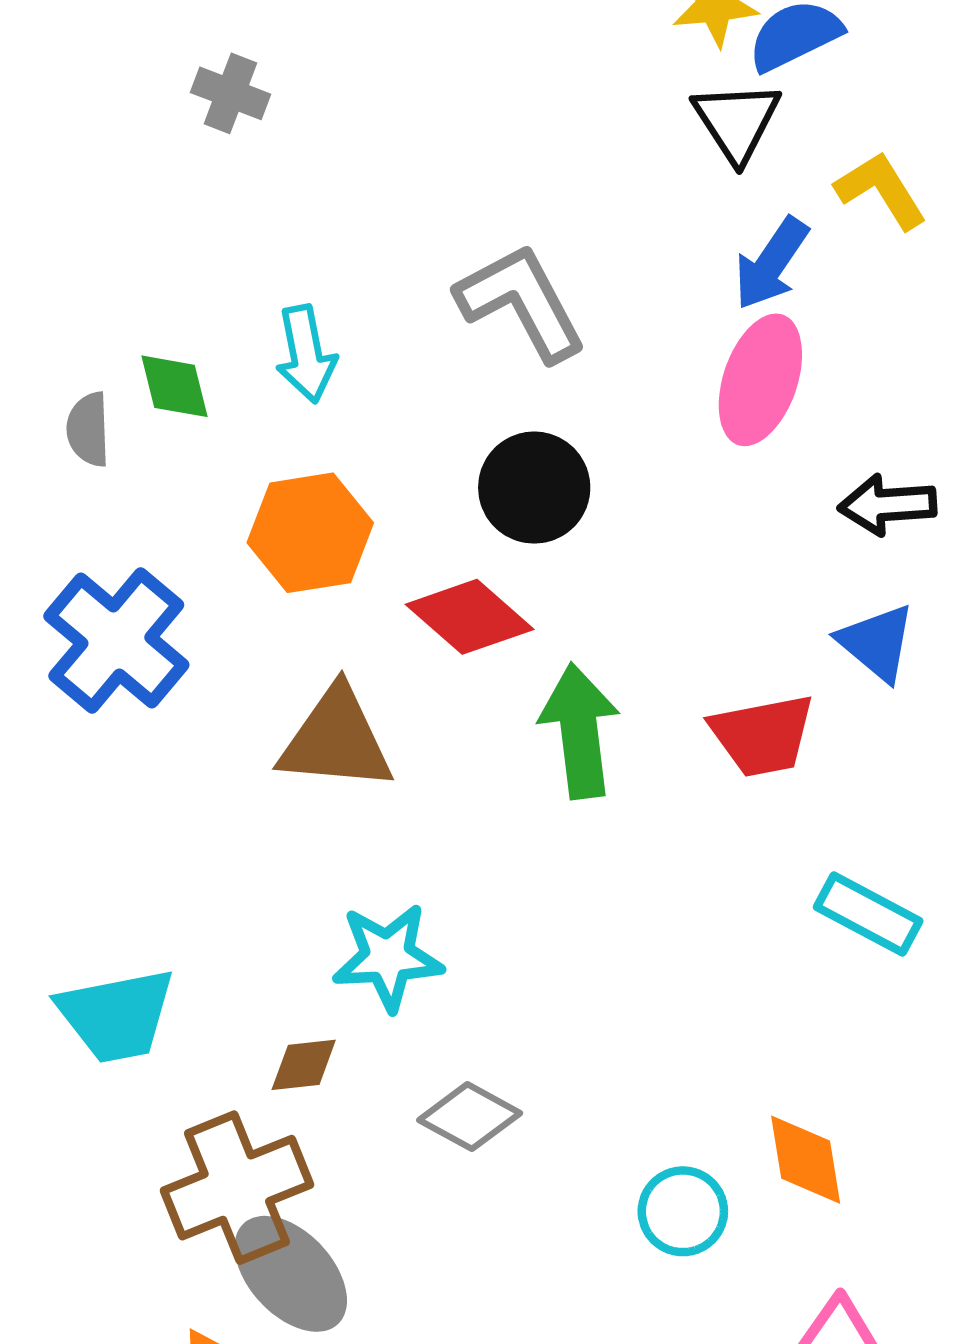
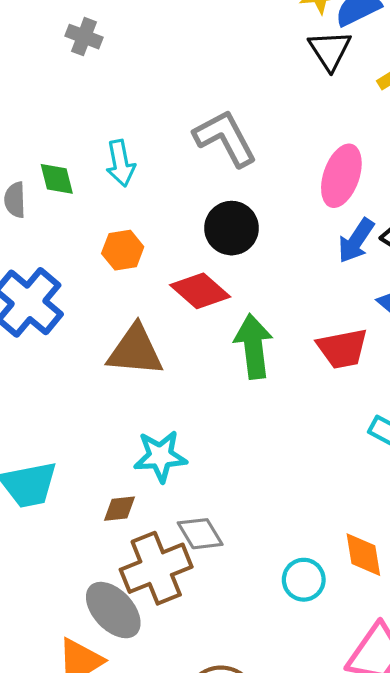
blue arrow: (771, 264) -> (356, 241), moved
orange hexagon: (310, 533) -> (123, 250), size x0.7
gray diamond: (470, 1117) -> (200, 534), turned 30
brown cross: (237, 1188) -> (156, 568), moved

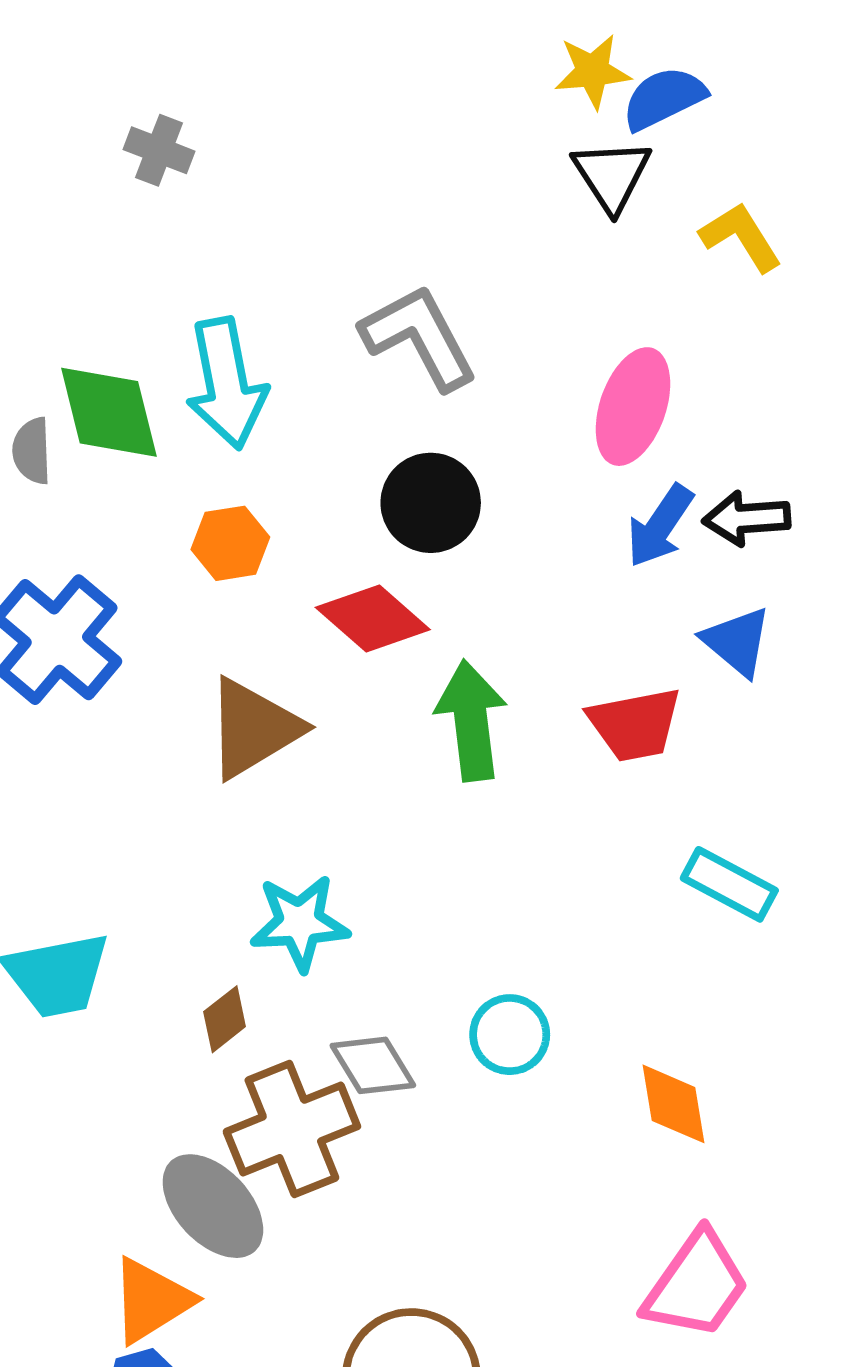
cyan arrow: (121, 163) -> (226, 383), size x1.5
green diamond: (57, 179) -> (109, 412), size x1.6
brown triangle: (135, 351) -> (253, 728), turned -36
brown diamond: (120, 509) -> (225, 1019), turned -32
cyan circle: (304, 580) -> (510, 1035), moved

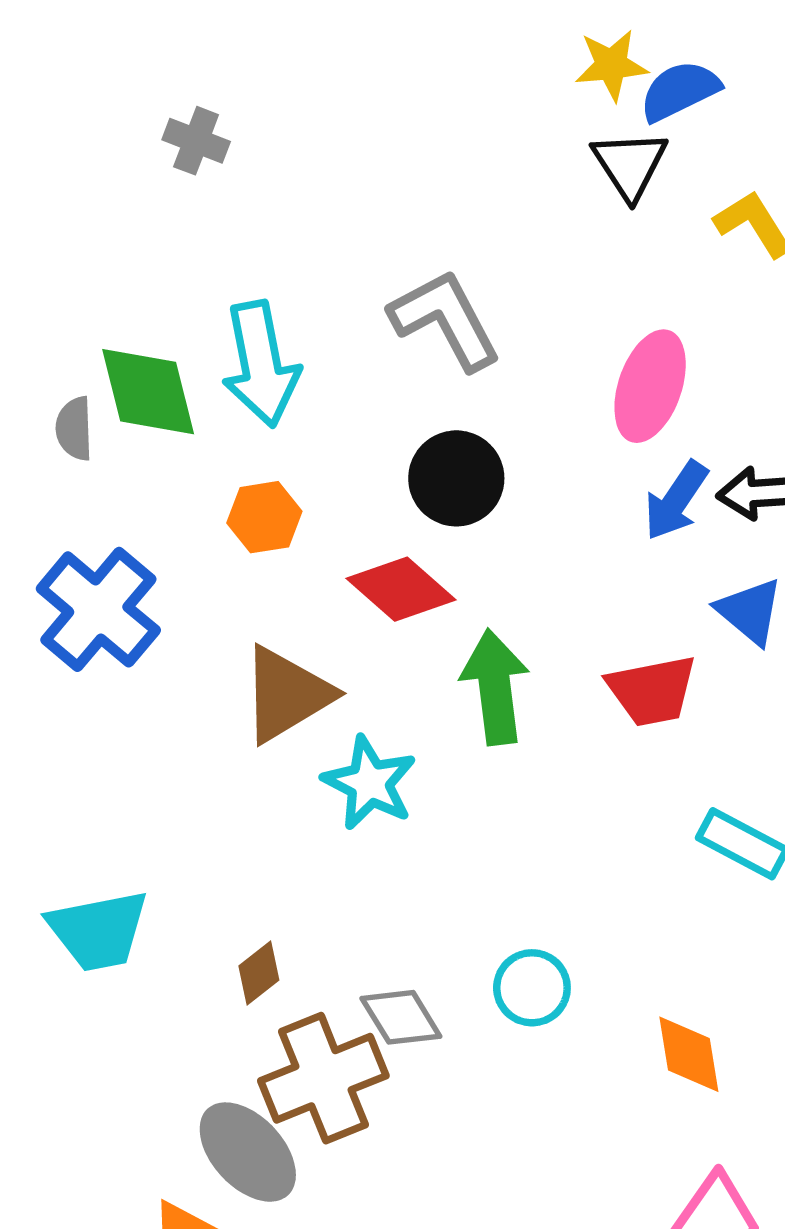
cyan star: (300, 923) -> (370, 783), moved, turned 30

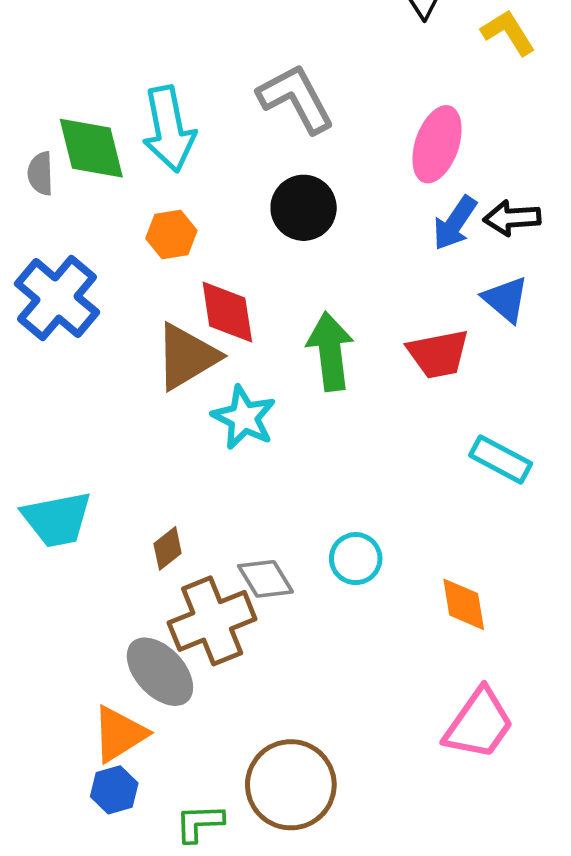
red diamond: (401, 589) -> (227, 312), moved, turned 40

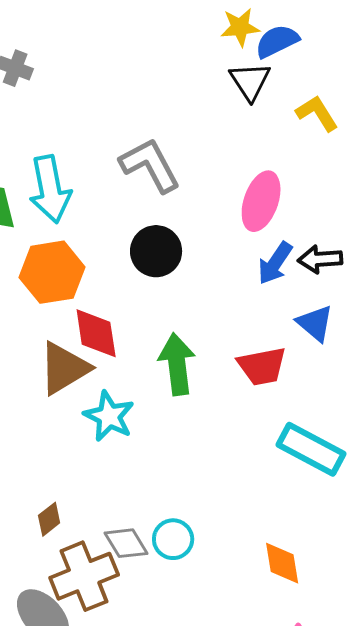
orange hexagon: (171, 234) -> (52, 272), size x1.6
cyan rectangle: (501, 459) -> (311, 449), size x1.4
cyan circle: (356, 559) -> (173, 539), moved

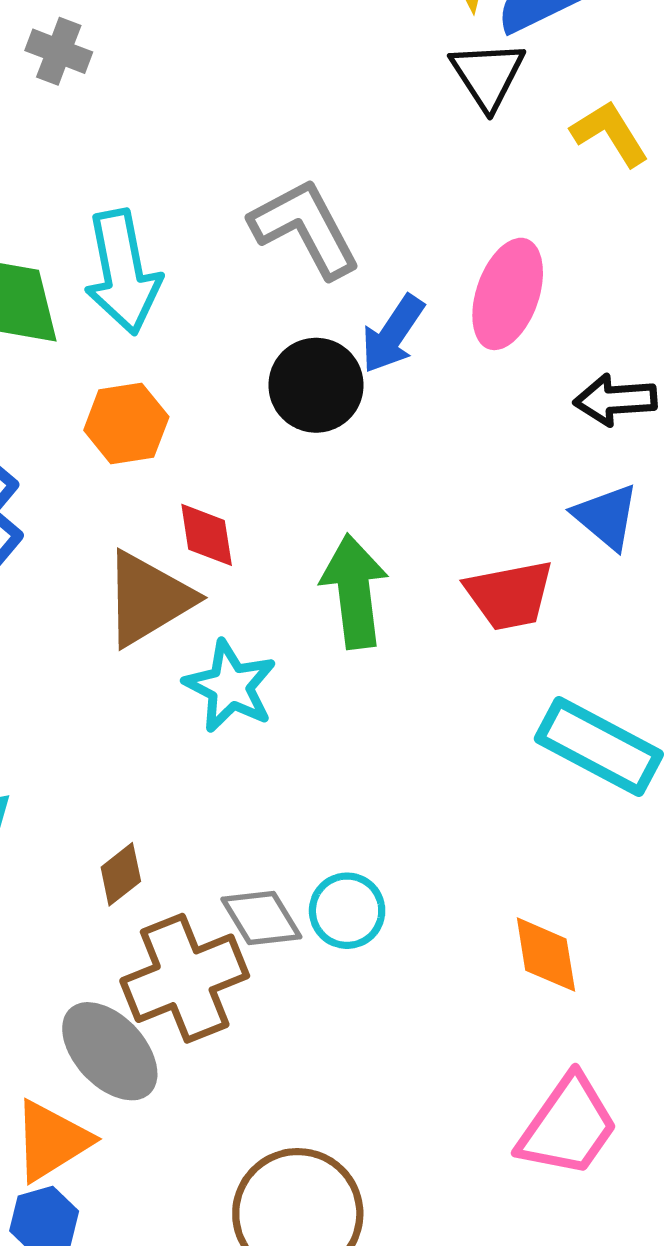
blue arrow: (275, 263) -> (393, 334), moved
orange hexagon: (52, 272) -> (126, 424), size x0.7
red diamond: (96, 333) -> (207, 535), size x0.7

